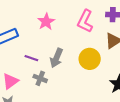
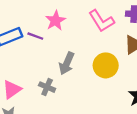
pink L-shape: (85, 21) -> (101, 21), turned -60
purple line: (31, 58) -> (35, 36), moved

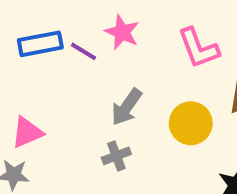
pink star: (55, 21) -> (122, 32), turned -30
gray cross: (47, 87) -> (116, 156), moved, turned 35

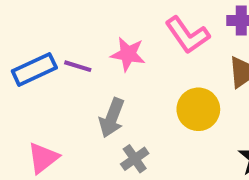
pink star: (122, 32) -> (128, 54), moved
gray arrow: (127, 107) -> (112, 118), moved

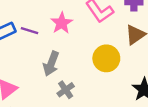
pink star: (128, 54) -> (62, 23), turned 30

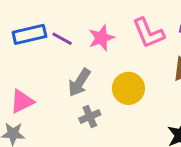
yellow circle: (106, 58) -> (128, 88), moved

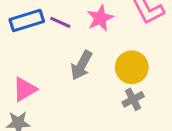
gray cross: (90, 117) -> (133, 99), moved

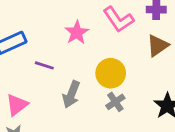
purple line: (60, 22) -> (44, 65), moved
gray arrow: (81, 65) -> (71, 94), moved

